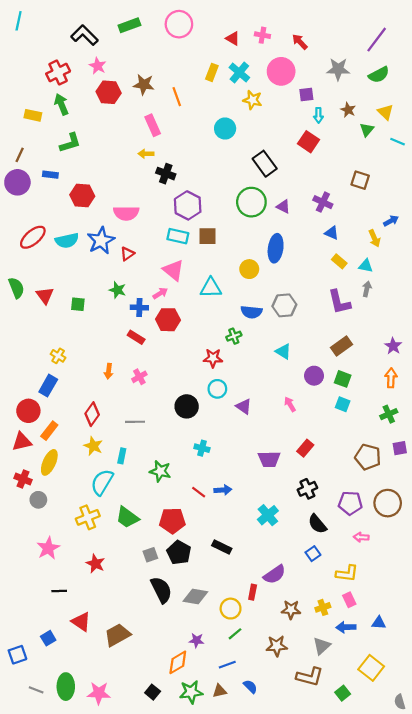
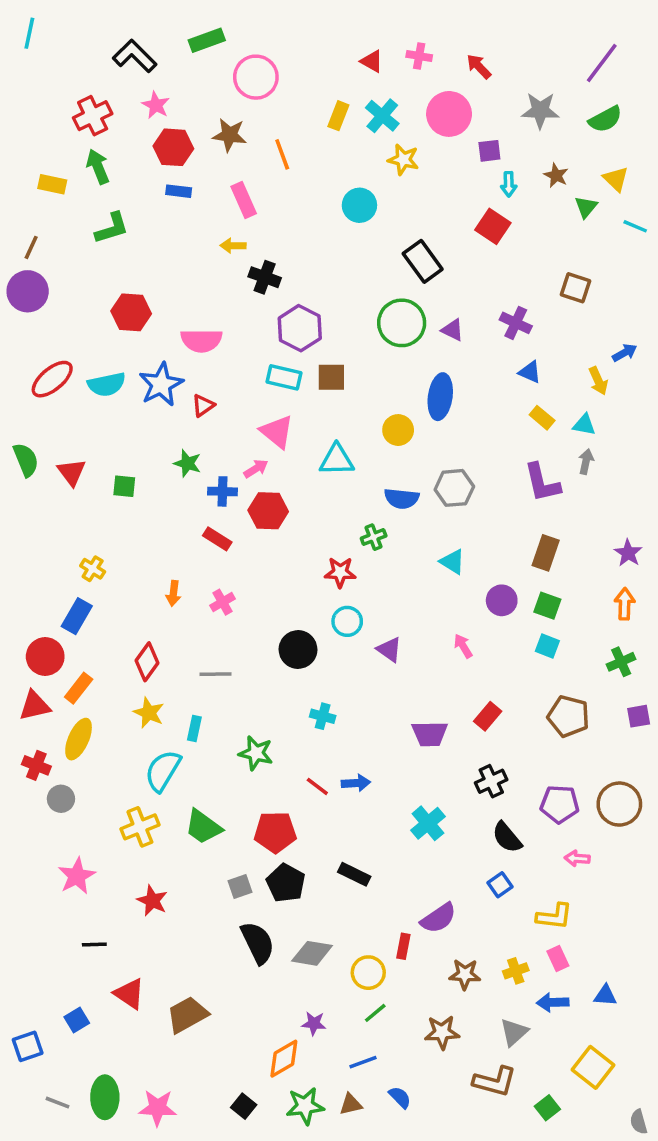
pink circle: (179, 24) -> (256, 77), moved
blue rectangle: (50, 175) -> (179, 191), moved
brown rectangle: (341, 346) -> (546, 553), turned -35
brown pentagon: (368, 457) -> (568, 716), moved

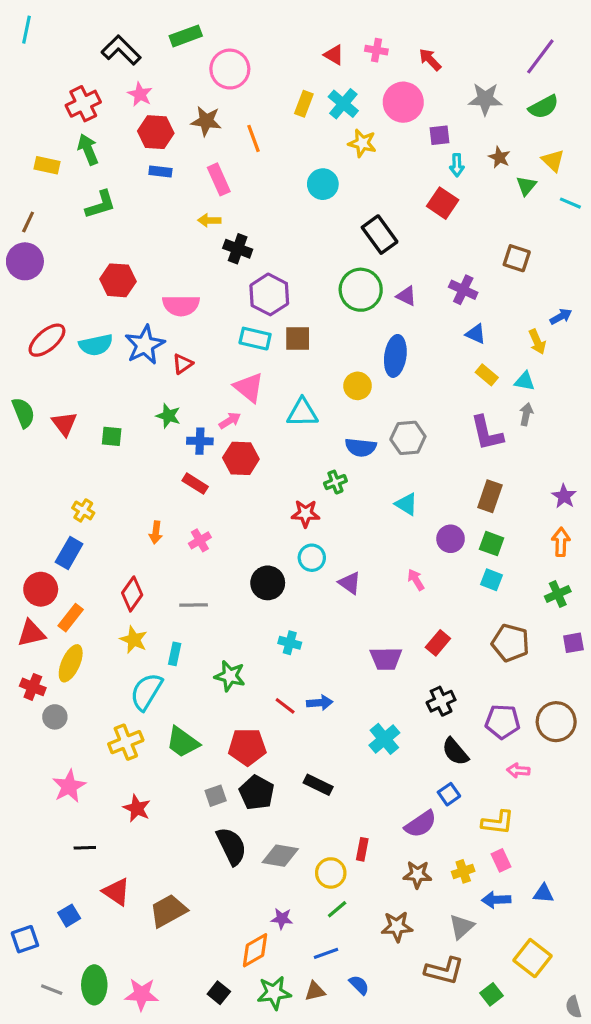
purple semicircle: (438, 918) -> (421, 824), moved

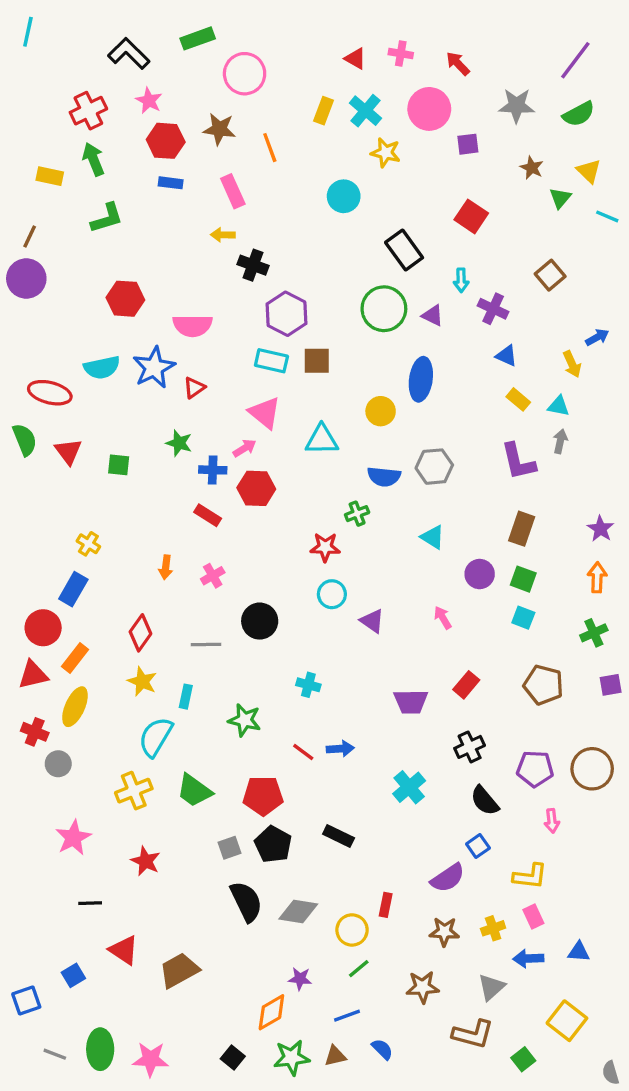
cyan arrow: (457, 165) -> (461, 280), moved
brown square: (517, 258) -> (550, 275), turned 32
red ellipse: (47, 340) -> (50, 393), moved, turned 54
black circle: (268, 583) -> (260, 621), moved
pink arrow: (518, 770) -> (552, 821), turned -100

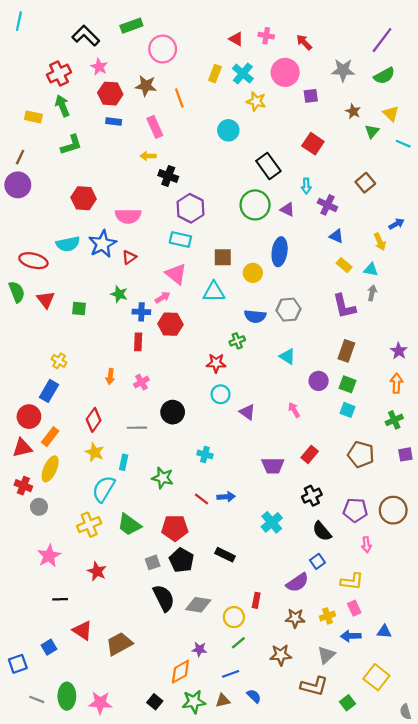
brown square: (317, 361) -> (223, 257), moved
red rectangle: (208, 515) -> (138, 342), turned 60

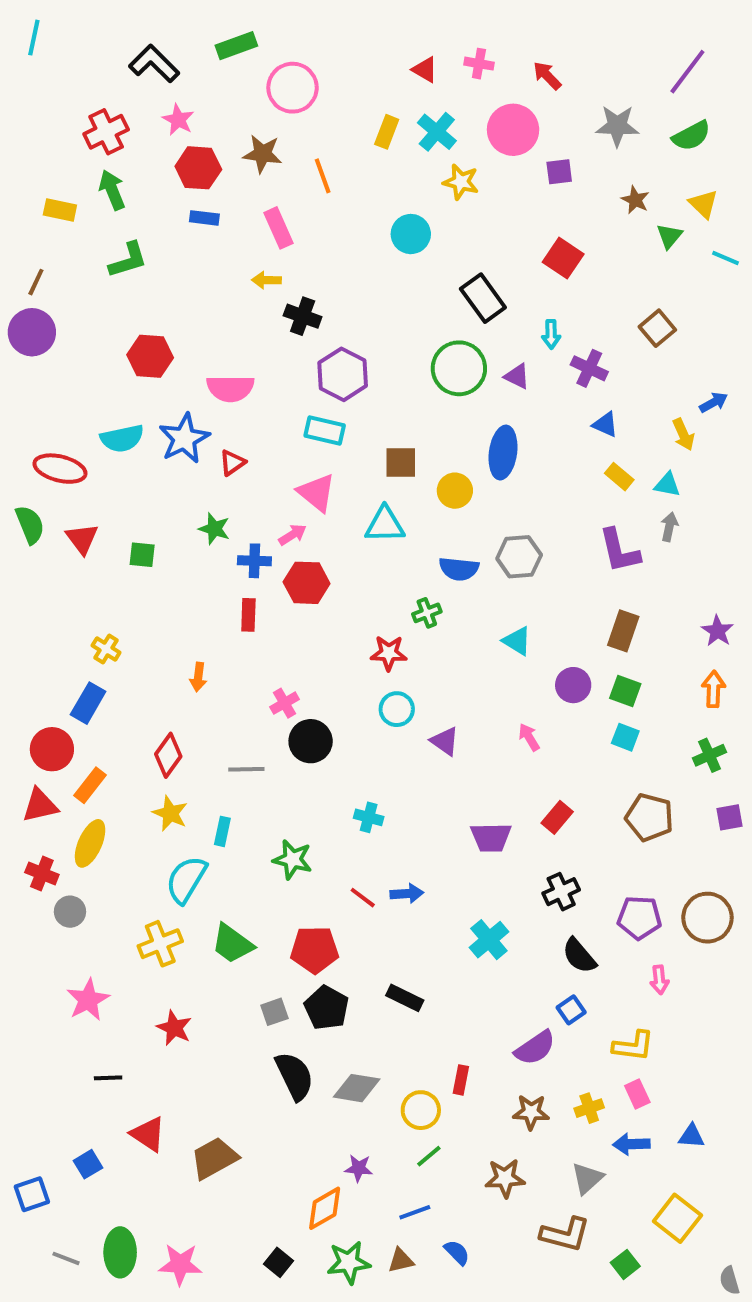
pink cross: (141, 382) -> (284, 703), moved

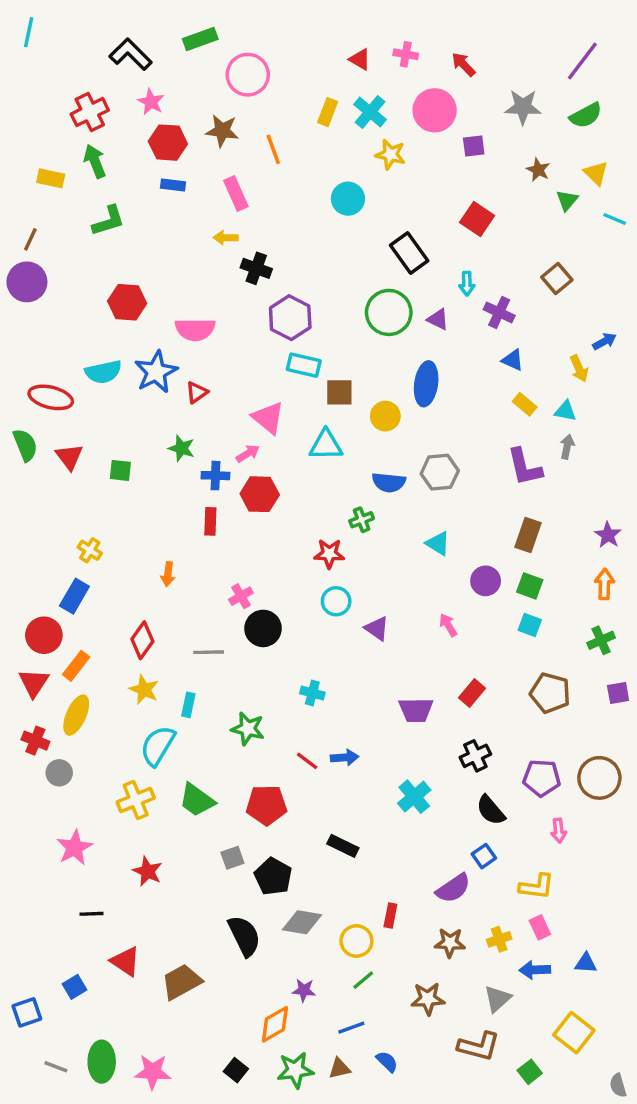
cyan rectangle: (325, 430) -> (304, 365), moved
red triangle: (40, 805) -> (34, 683), turned -44
black pentagon: (327, 1008) -> (273, 876), moved
black semicircle: (295, 1076) -> (244, 936), moved

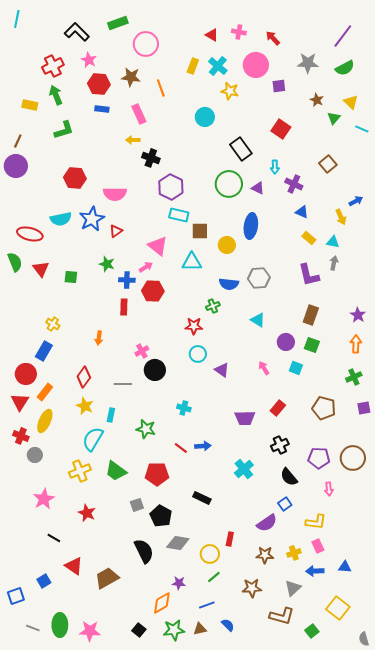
cyan square: (530, 625) -> (296, 368), moved
black line: (91, 914) -> (54, 538), turned 32

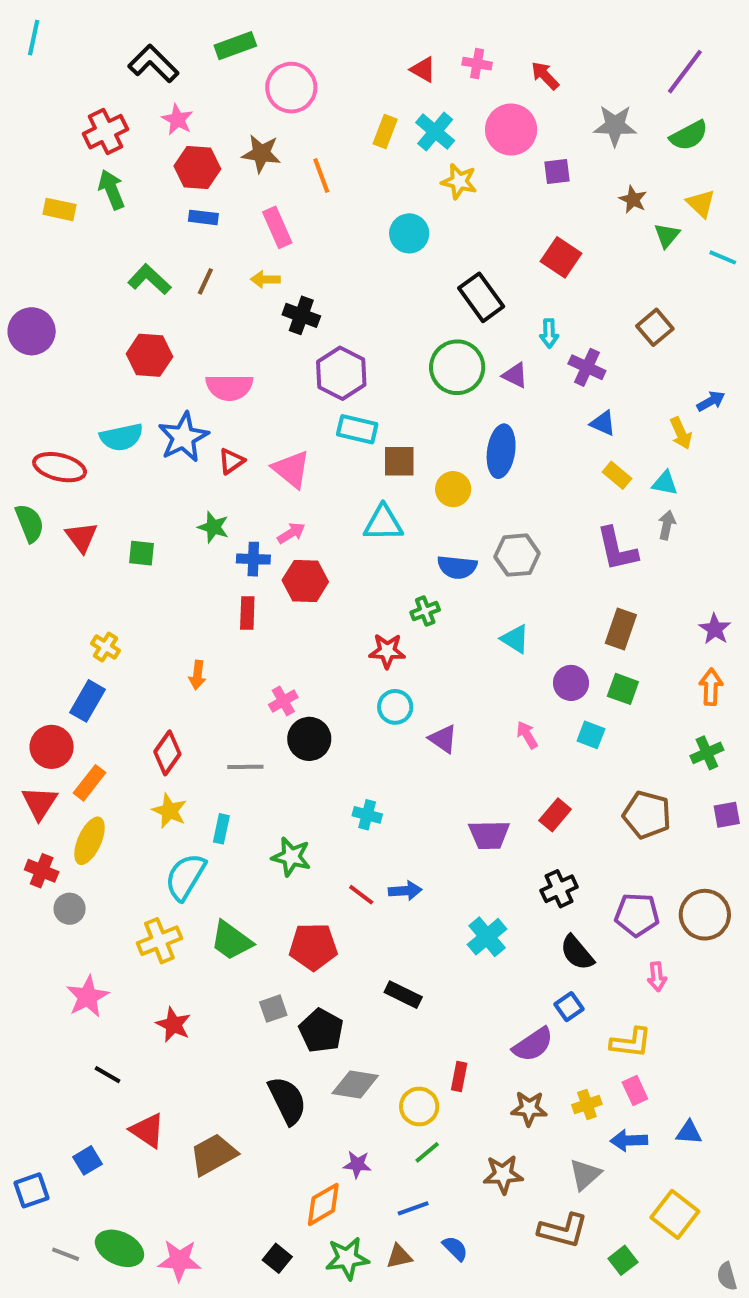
green L-shape: (64, 130) -> (149, 279), moved, turned -120
brown line: (18, 141) -> (205, 281), moved
pink triangle: (158, 246) -> (291, 469), moved
green ellipse: (60, 625) -> (119, 1248), turned -65

